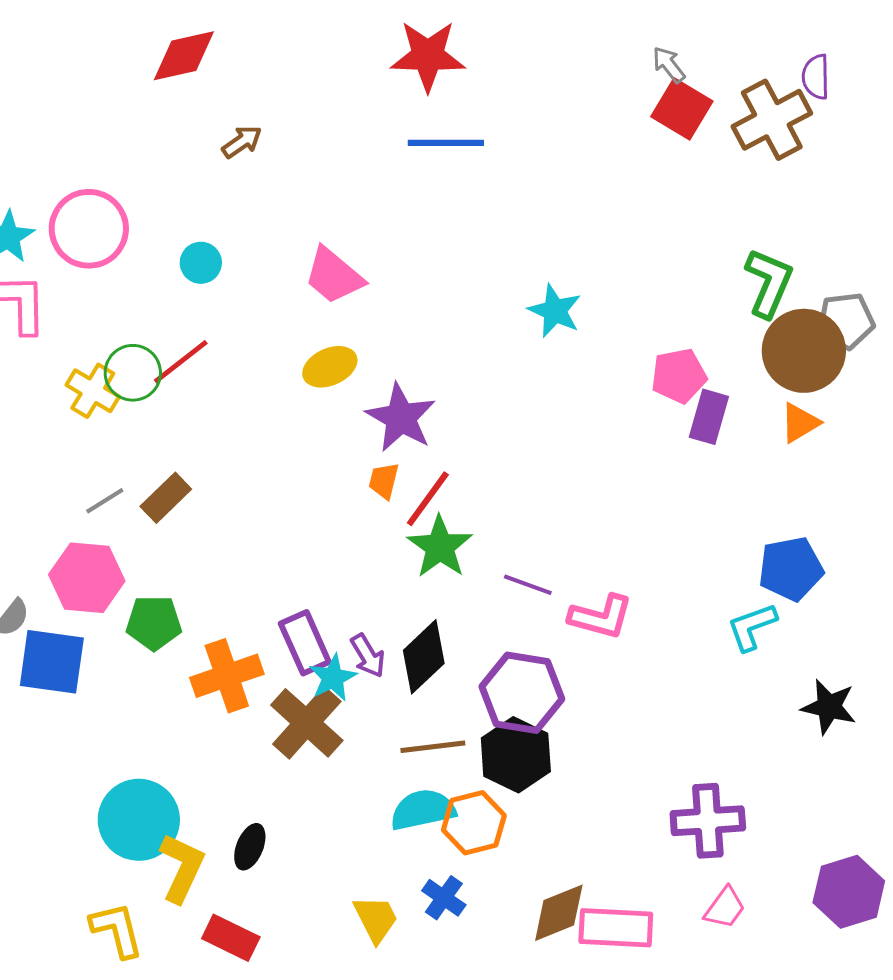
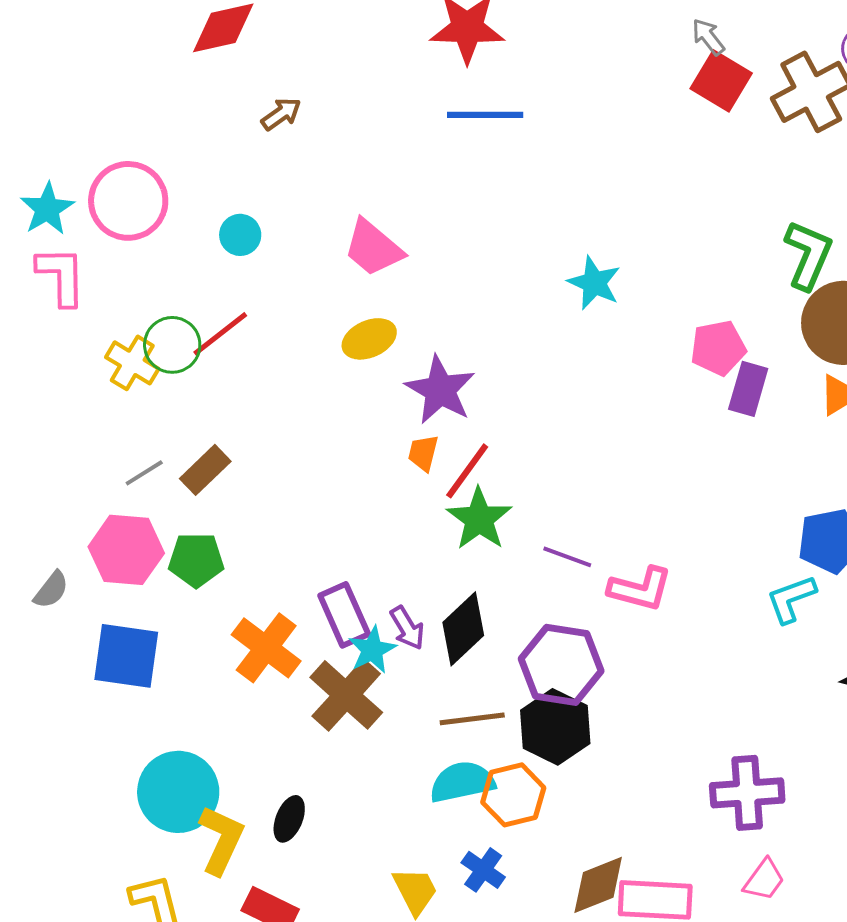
green pentagon: (154, 623) -> (196, 560), moved
blue square: (52, 662) -> (126, 656), moved
orange cross: (227, 676) -> (266, 648), turned -34

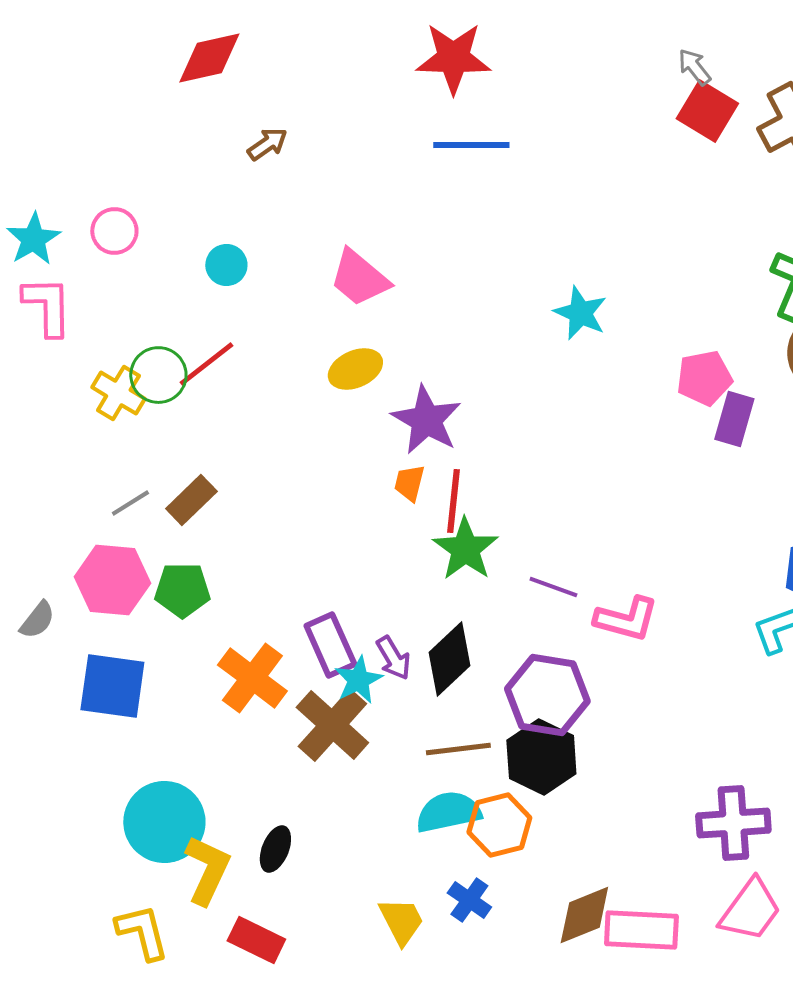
pink circle: (128, 201) -> (114, 231), size x0.6
red line: (467, 471) -> (453, 501), turned -30
pink trapezoid: (764, 880) -> (750, 910), size x1.5

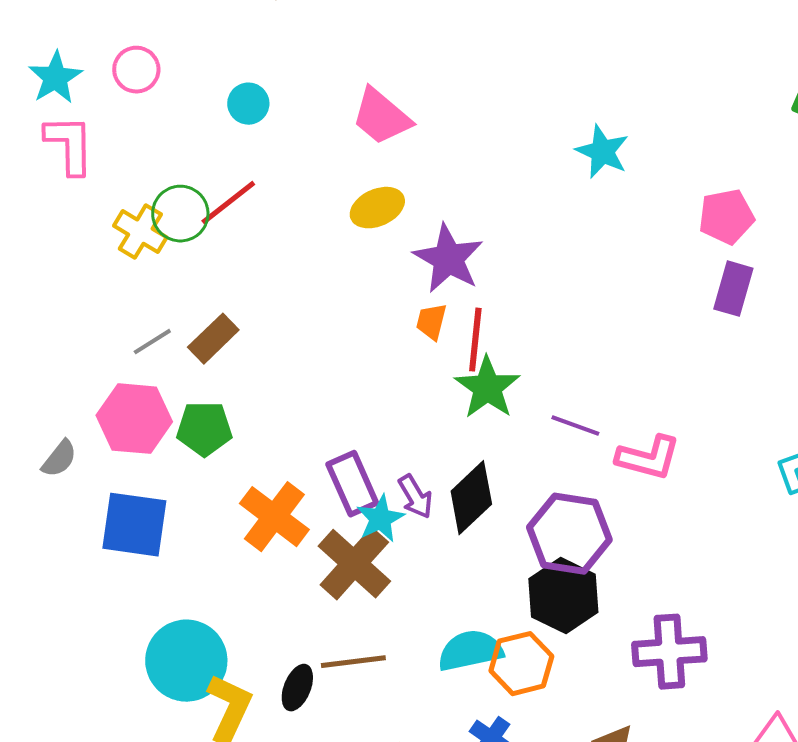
purple rectangle: (734, 419) -> (733, 289), moved
brown line: (458, 749) -> (353, 662), moved
purple cross: (733, 823) -> (669, 652), moved

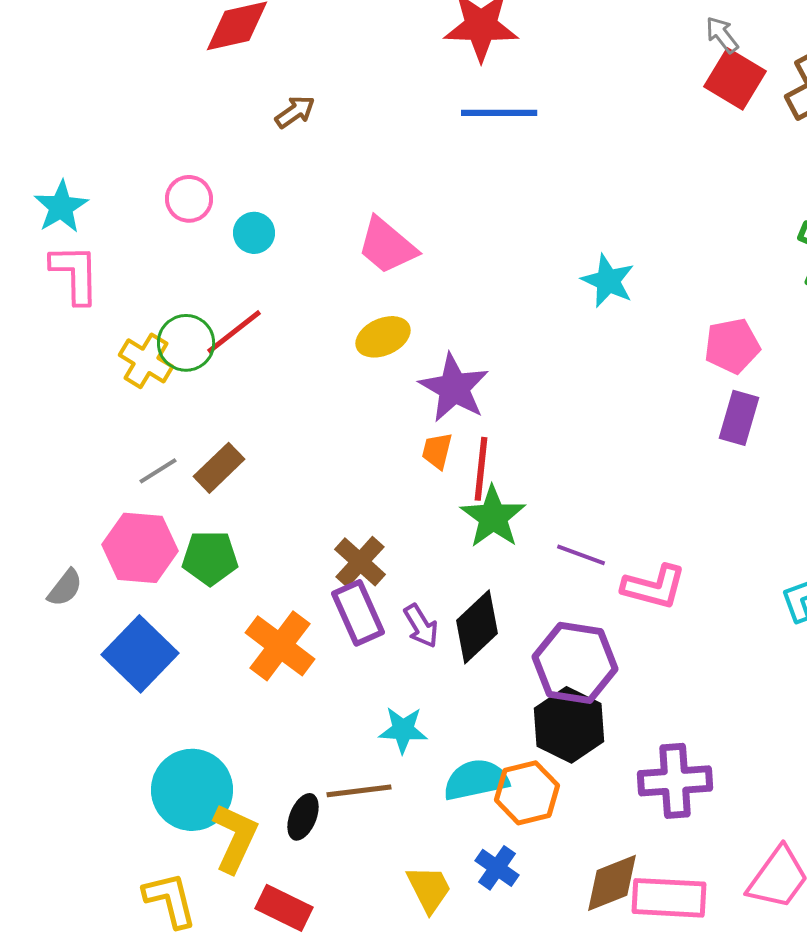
pink circle: (136, 70) -> (189, 199), moved
cyan star: (380, 519) -> (403, 730), moved, turned 30
blue square: (134, 525) -> (140, 654), turned 36
brown cross: (354, 564) -> (360, 562), moved, size x0.7

